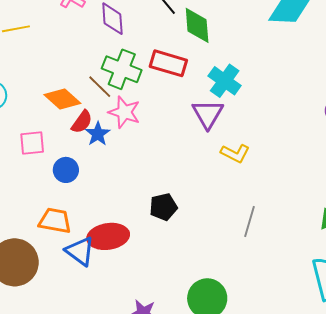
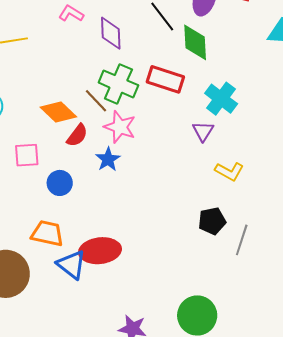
purple triangle: (208, 114) -> (203, 131), size x0.7
blue star: (98, 134) -> (108, 159), moved
black pentagon: (163, 207) -> (212, 221), moved

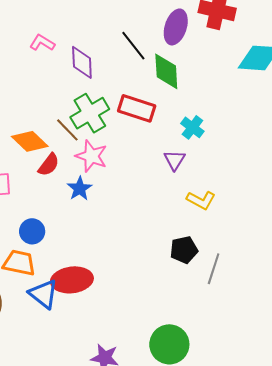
green cross: (118, 84) -> (90, 113), turned 36
cyan cross: (221, 99) -> (192, 127), size x0.7
blue circle: (60, 183) -> (32, 231), moved

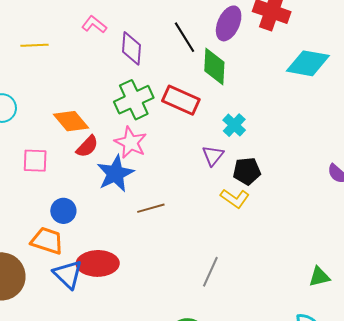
brown line: (67, 130) -> (151, 208), moved, turned -68
blue star: (80, 189) -> (115, 174), size x1.5
black pentagon: (184, 250) -> (247, 171), moved
gray line: (214, 269) -> (210, 272), moved

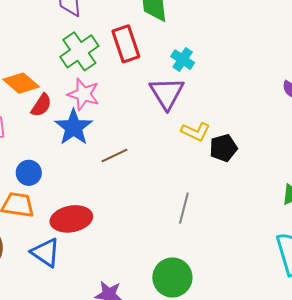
red rectangle: (181, 100) -> (126, 44), turned 57
purple triangle: (213, 156) -> (167, 93), size x1.6
black pentagon: (247, 171) -> (223, 148), moved
blue triangle: (68, 274) -> (45, 253), moved

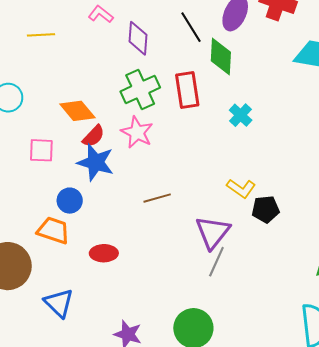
purple triangle: (167, 93) -> (213, 232), moved
blue star: (74, 127) -> (96, 162), moved, turned -30
red ellipse: (71, 219) -> (104, 253), size x0.7
blue triangle: (45, 253) -> (59, 303), moved

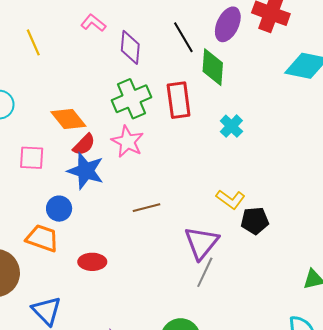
yellow line: (41, 35) -> (33, 42), turned 68

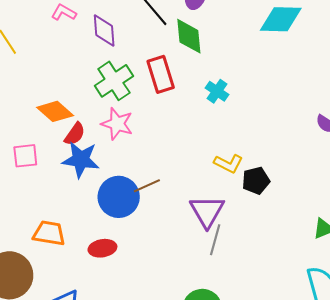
blue circle: (59, 209) -> (119, 197), moved, size x1.6

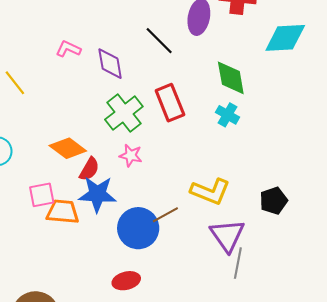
green diamond: (189, 36) -> (231, 78), moved
pink star: (117, 124) -> (131, 155), size x0.7
yellow L-shape: (228, 164) -> (210, 191), moved, size x1.4
orange trapezoid: (49, 233) -> (63, 212), moved

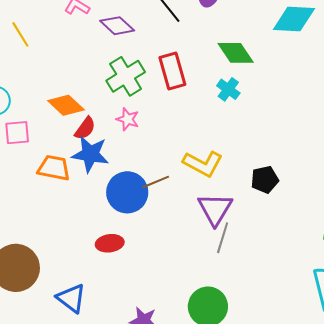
purple diamond: (110, 64) -> (117, 26), turned -44
green diamond: (231, 78) -> (236, 53), turned -30
pink square: (42, 195) -> (17, 133), moved

